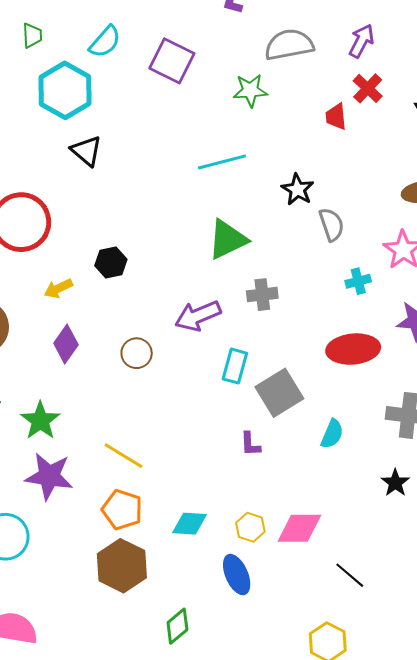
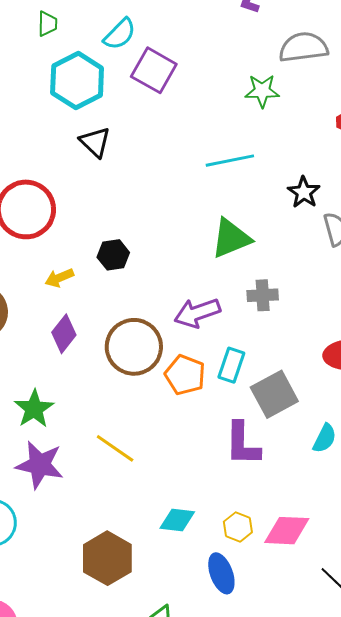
purple square: (172, 61) -> (154, 70), moved
brown circle: (137, 353) -> (134, 347), size x1.8
purple L-shape: (250, 444) -> (242, 444), size x1.8
orange pentagon: (122, 510) -> (185, 375), moved

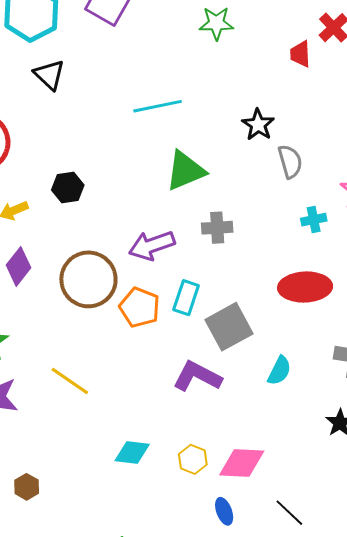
cyan line: (230, 161) -> (158, 106), moved
purple L-shape: (242, 444) -> (197, 376), turned 117
brown hexagon: (107, 558) -> (27, 487), moved, size x0.5
blue ellipse: (221, 573) -> (224, 511), moved, size x0.7

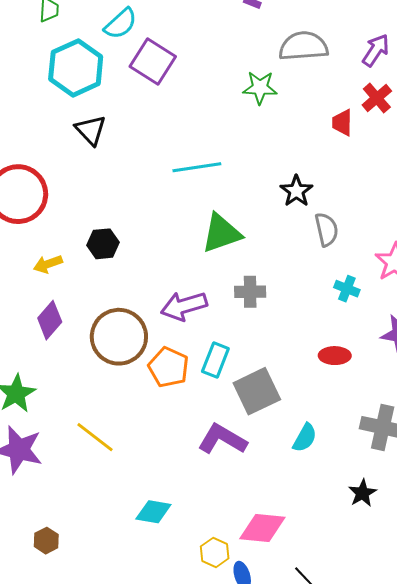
cyan cross: (314, 220) -> (347, 289), turned 30
red ellipse: (305, 287) -> (335, 356), size x0.6
yellow hexagon: (193, 459) -> (215, 552), moved

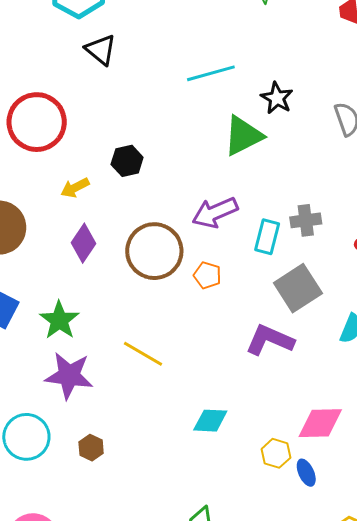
black star: (296, 191) -> (277, 98), moved
gray cross: (250, 292) -> (306, 220), moved
cyan rectangle: (215, 360) -> (267, 237), moved
orange pentagon: (169, 367) -> (207, 275), size x0.7
brown hexagon: (46, 541) -> (91, 448), moved

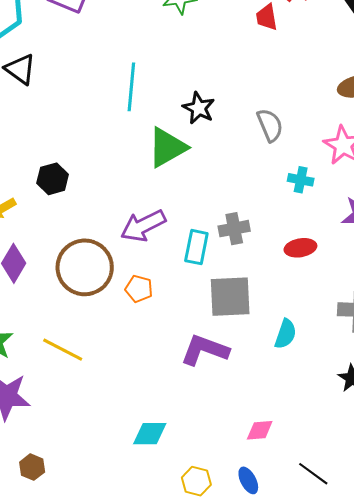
cyan line: (211, 73) -> (131, 87), turned -66
gray square: (298, 288) -> (230, 297), turned 33
yellow line: (143, 354) -> (63, 350), moved
pink diamond: (320, 423) -> (260, 430), size x0.6
yellow hexagon: (276, 453) -> (196, 481), moved

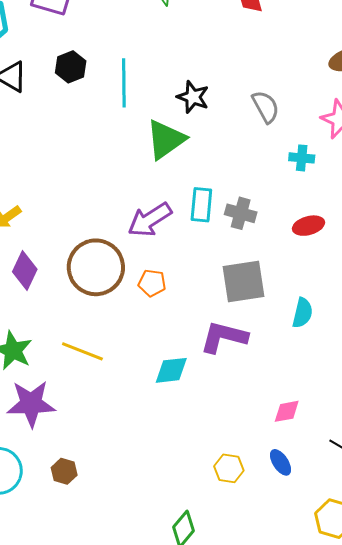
black hexagon: (53, 179) -> (71, 67), moved
gray cross: (234, 229) -> (241, 213), turned 32
cyan rectangle: (196, 247) -> (201, 205), moved
cyan diamond: (150, 434) -> (171, 370), moved

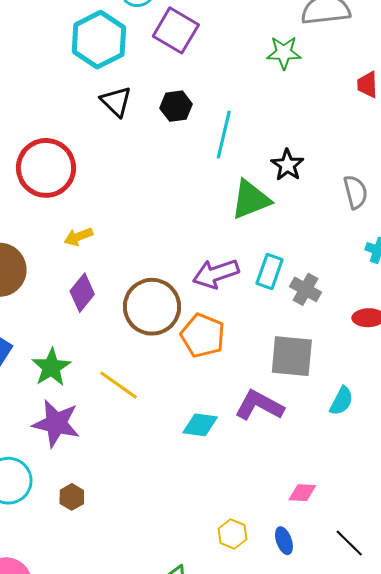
orange pentagon: (152, 283) -> (203, 335), size x1.6

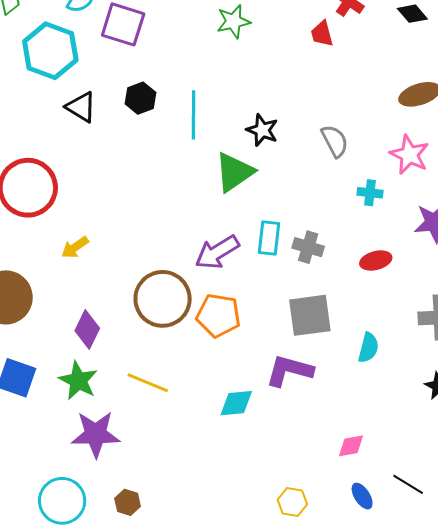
purple diamond: (82, 293) -> (87, 330), moved
blue ellipse: (284, 541) -> (362, 496), moved

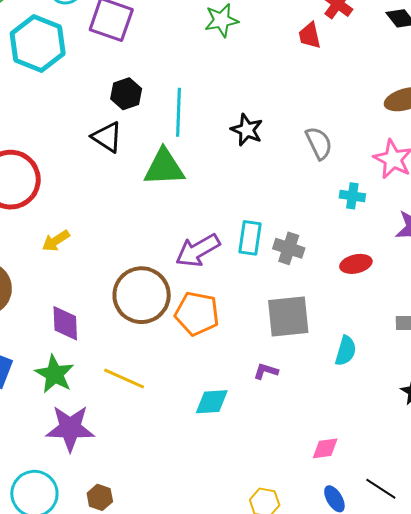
black triangle: (81, 107) -> (107, 137), moved
green triangle: (234, 172) -> (164, 167), moved, turned 30
purple diamond: (87, 330) -> (65, 323), turned -30
purple L-shape: (289, 371) -> (266, 371), size x0.5

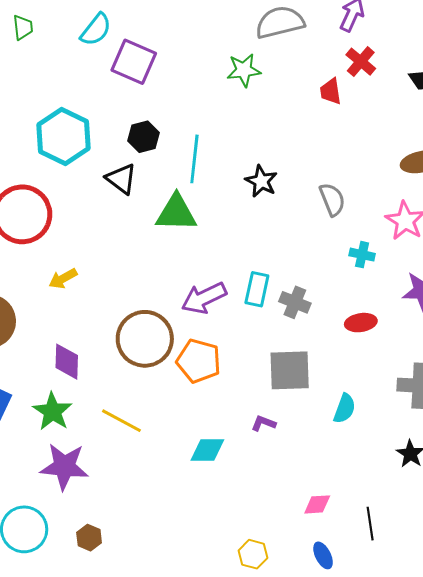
cyan hexagon: (38, 43) -> (63, 137), moved
black line: (381, 489) -> (370, 524), moved, turned 44

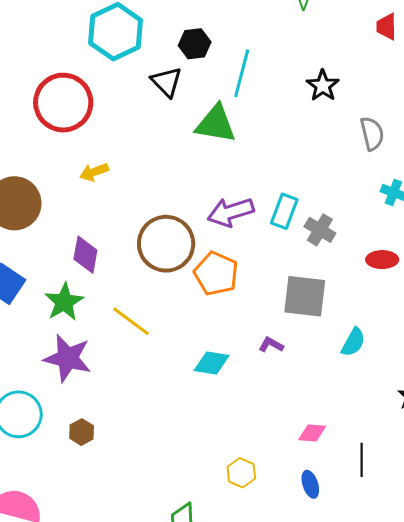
black star: (261, 181) -> (323, 86), moved

